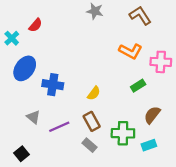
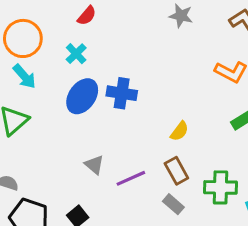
red semicircle: (35, 25) -> (87, 16), moved
cyan cross: (12, 38) -> (76, 54), moved
blue cross: (53, 85) -> (122, 93), moved

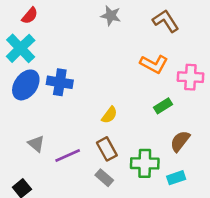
cyan cross: (76, 54) -> (21, 48), size x1.6

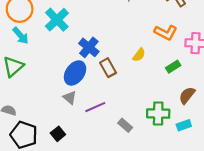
blue cross: (60, 82) -> (89, 47), turned 30
blue ellipse: (26, 85) -> (75, 73), moved
yellow semicircle: (109, 115) -> (139, 55), moved
brown rectangle: (107, 149) -> (108, 68), moved

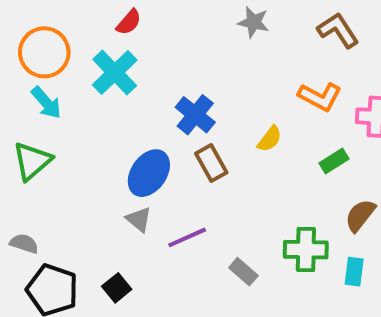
blue cross: (89, 47) -> (195, 115), moved
cyan rectangle: (184, 125) -> (354, 272), turned -64

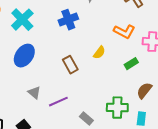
blue cross: (195, 115) -> (68, 20), moved, turned 30
blue ellipse: (149, 173) -> (24, 56), moved

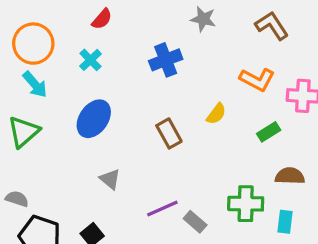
cyan cross: (22, 20) -> (90, 60), size x0.6
brown semicircle: (144, 91) -> (290, 176), turned 54
purple line: (58, 102) -> (162, 209), moved

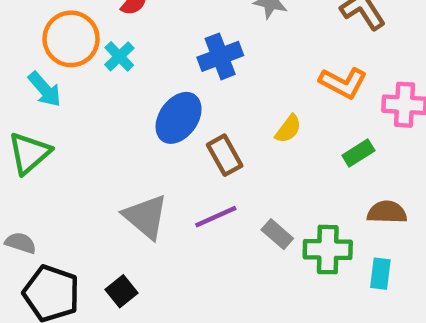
orange circle: (33, 44) -> (71, 39), moved
blue ellipse: (94, 119) -> (179, 118), moved
gray triangle: (110, 179) -> (146, 217), size x1.6
purple line: (162, 209) -> (216, 217), moved
gray rectangle: (195, 222) -> (277, 234), moved

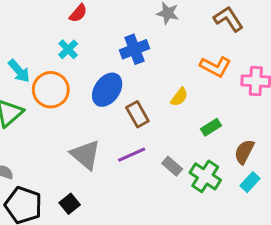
orange circle: (71, 39) -> (51, 90), moved
green rectangle: (358, 153) -> (211, 127), moved
brown semicircle: (387, 212) -> (244, 152), turned -65
green cross: (328, 250) -> (205, 176), turned 32
cyan rectangle: (380, 274) -> (250, 182), moved, turned 36

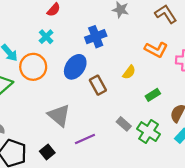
purple line: (132, 155) -> (85, 139), moved

